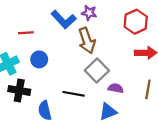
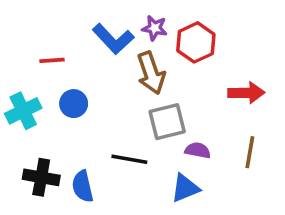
red hexagon: (136, 22) -> (196, 42), moved
gray square: (97, 70) -> (167, 122), turned 30
black cross: (19, 90) -> (41, 177), moved

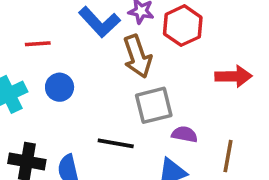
brown line: (250, 152) -> (228, 156), moved

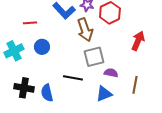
red arrow: (233, 76) -> (138, 41), turned -66

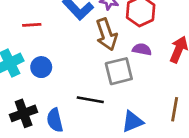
blue circle: (42, 47) -> (41, 67), moved
purple semicircle: (111, 73) -> (142, 49), moved
black cross: (24, 88) -> (24, 113), turned -30

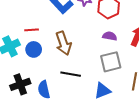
red line: (32, 25) -> (32, 30), moved
brown arrow: (107, 34) -> (63, 43), moved
gray square: (119, 71) -> (111, 62), moved

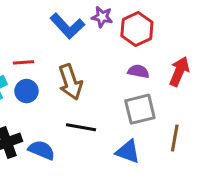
blue semicircle: (44, 90) -> (42, 150), turned 126
blue triangle: (103, 91) -> (128, 152), turned 42

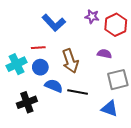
blue L-shape: (67, 26) -> (54, 23), moved
purple semicircle: (138, 71) -> (104, 54), moved
blue semicircle: (42, 150) -> (54, 86), moved

